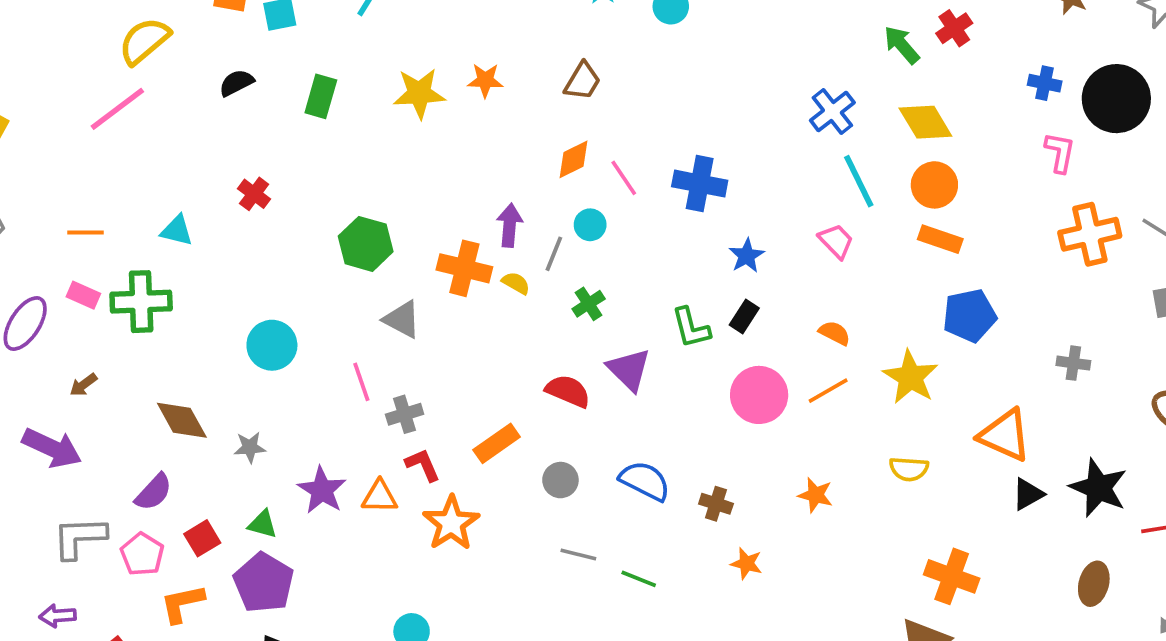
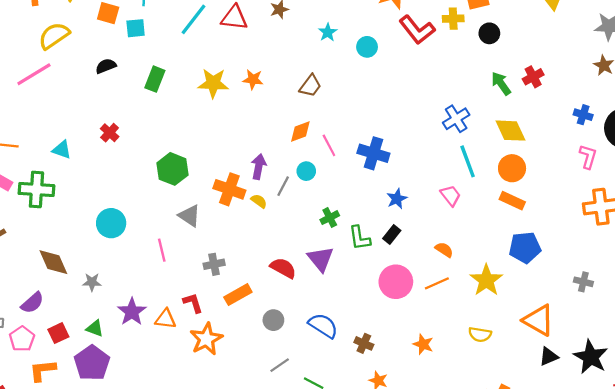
green cross: (589, 304) -> (330, 218), moved
gray cross: (405, 414) -> (214, 264), moved
gray line: (578, 554) -> (280, 365), turned -54

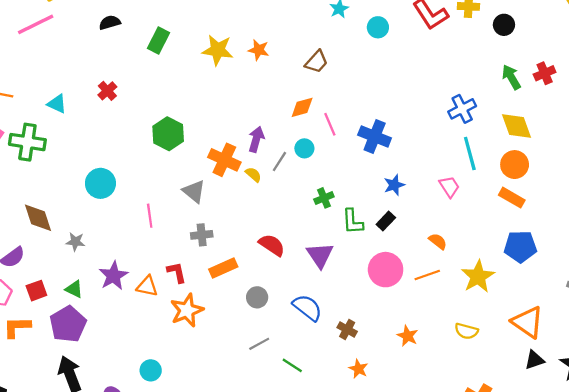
gray triangle: (189, 216) -> (194, 191), moved
purple triangle: (321, 259) -> (320, 255), moved

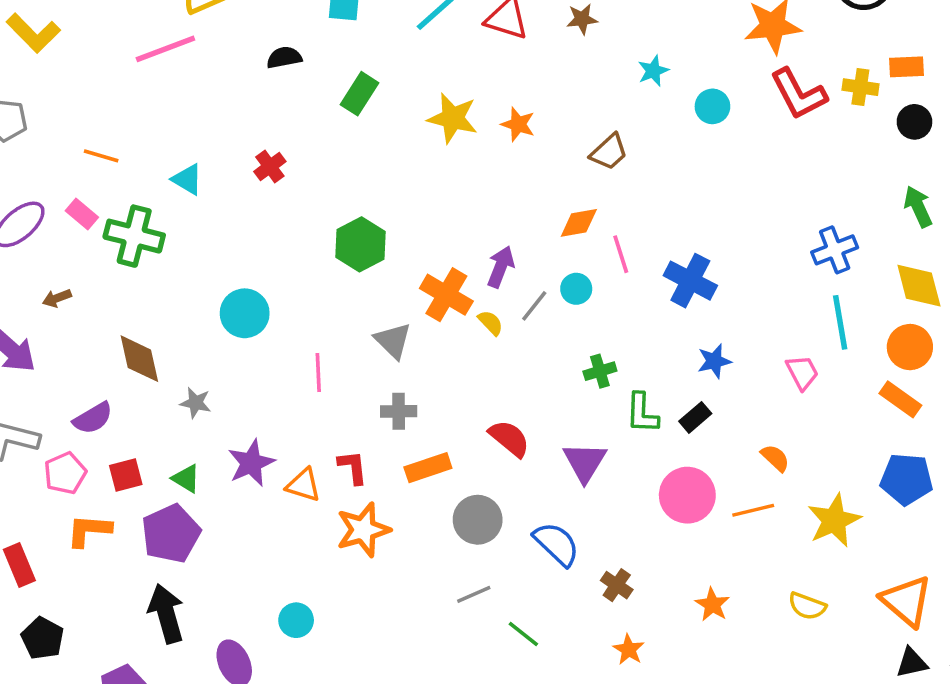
gray circle: (257, 297) -> (478, 520), size x1.4

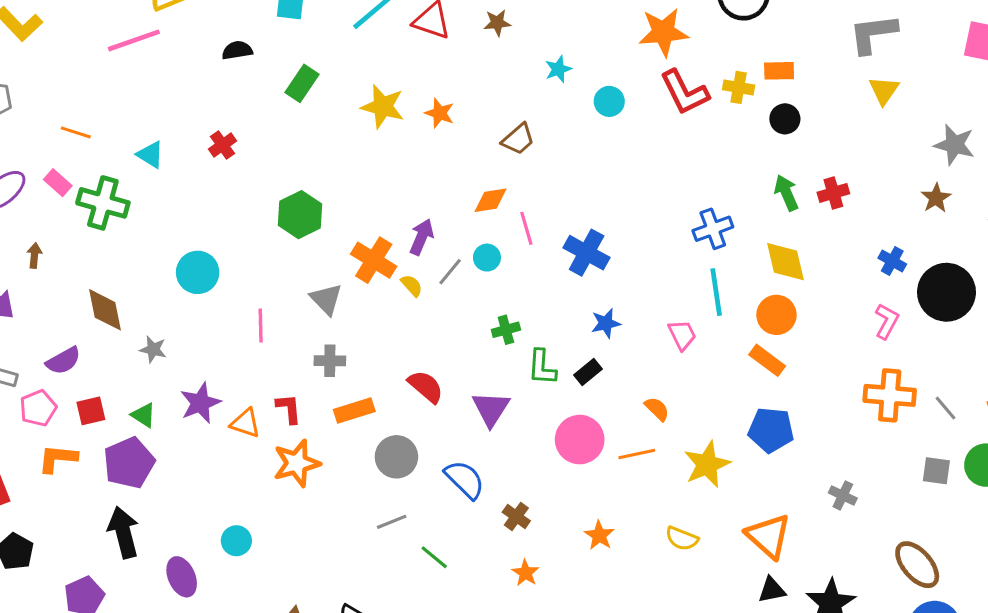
brown arrow: (57, 298) -> (34, 255), turned 115

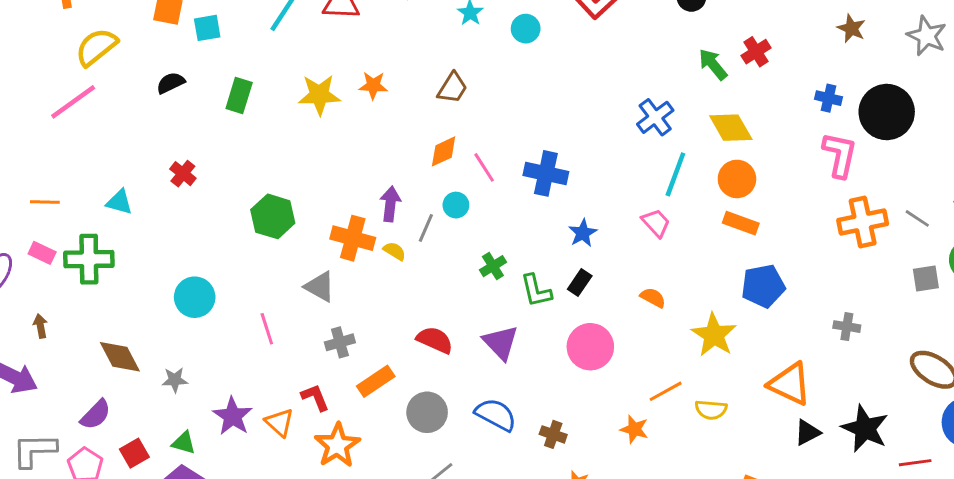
cyan line: (716, 292) -> (675, 174), turned 45
pink L-shape: (887, 321) -> (840, 155), size x1.4
orange triangle: (245, 423) -> (280, 422), turned 40
orange line: (637, 454) -> (666, 391), moved

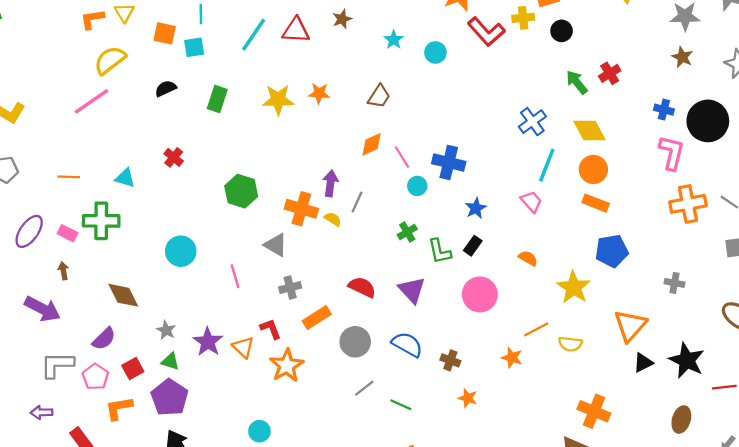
cyan circle: (456, 205) -> (417, 186), moved
pink rectangle: (42, 253) -> (68, 233), moved
gray star: (175, 380) -> (166, 330), moved, turned 30
orange triangle: (790, 384) -> (630, 326), turned 45

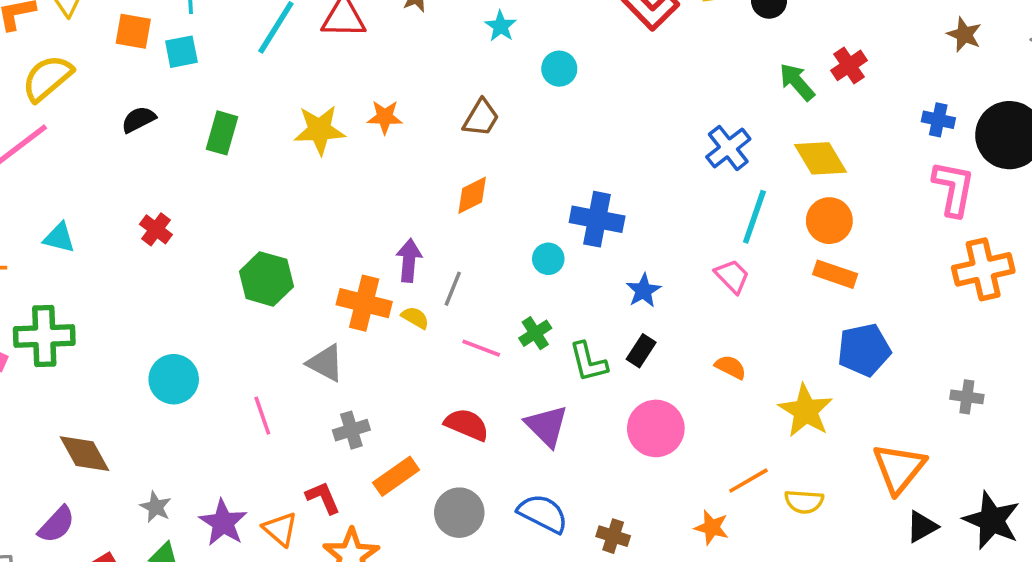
cyan circle: (435, 52) -> (559, 69), moved
pink line: (402, 157) -> (481, 348), moved, turned -35
cyan triangle: (125, 178) -> (59, 238), moved

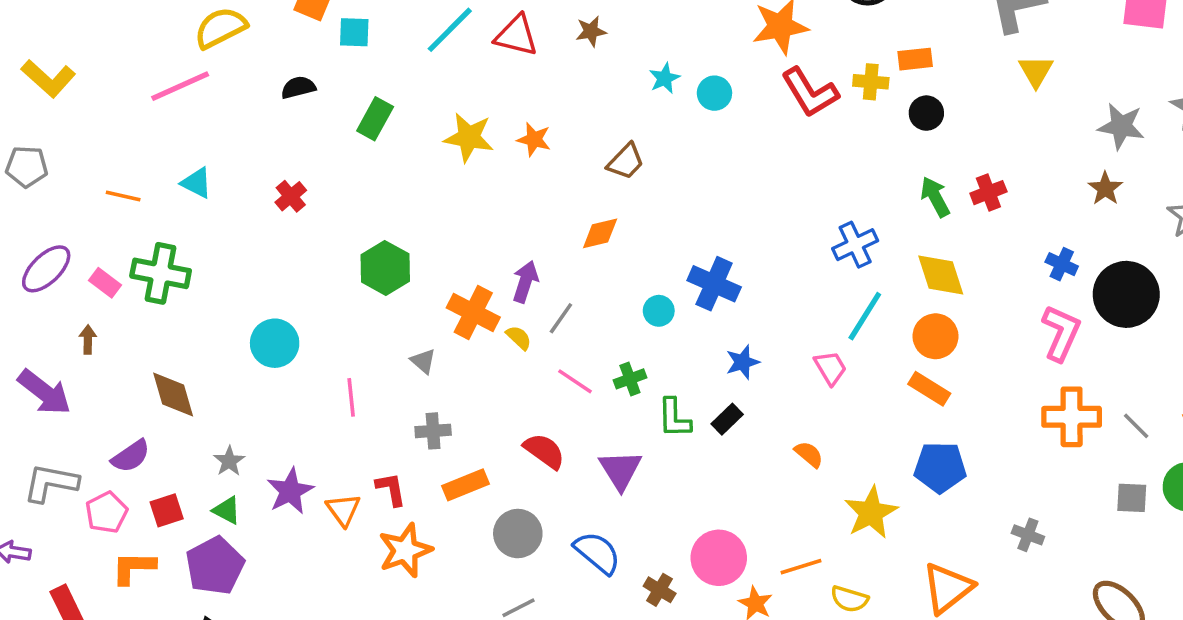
cyan circle: (559, 69) -> (714, 93), moved
gray triangle: (326, 363) -> (423, 361), size x0.7
pink circle: (656, 428) -> (719, 558), moved

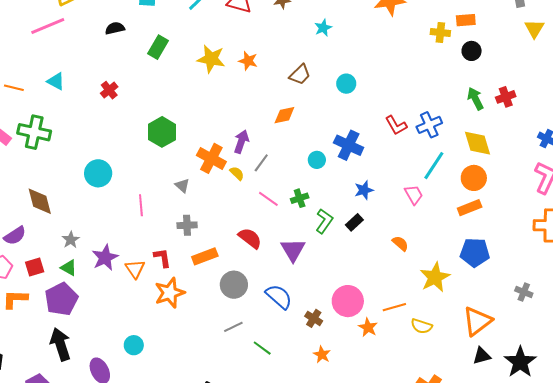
red L-shape: (810, 92) -> (396, 125), moved, size x0.7
cyan circle: (714, 93) -> (346, 84), moved
orange rectangle: (929, 389) -> (470, 208), turned -55
green L-shape: (674, 418) -> (324, 221), turned -145

